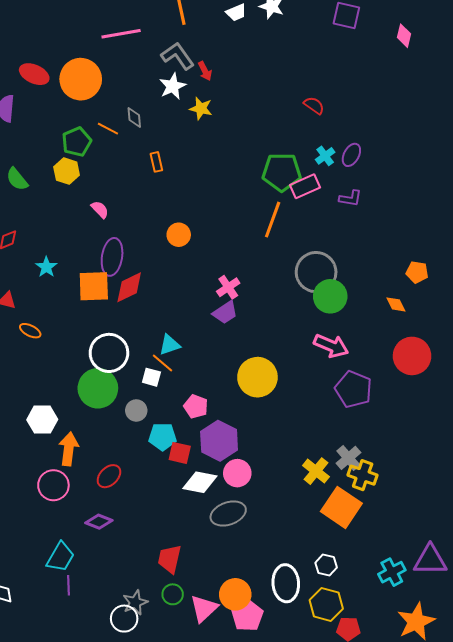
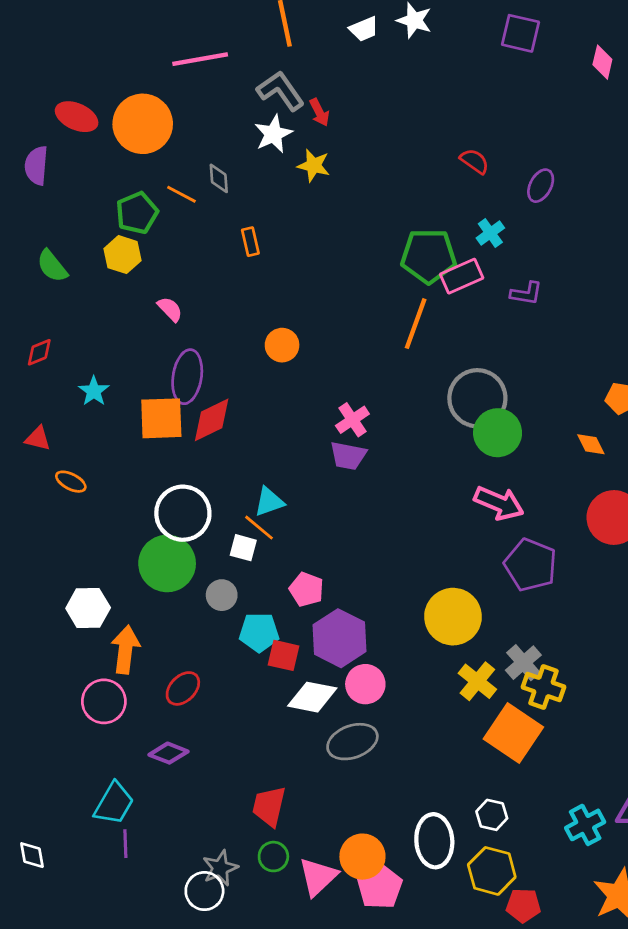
purple ellipse: (351, 155) -> (541, 186), moved
purple trapezoid: (225, 312) -> (348, 456), turned 44
yellow circle: (257, 377) -> (453, 617), moved

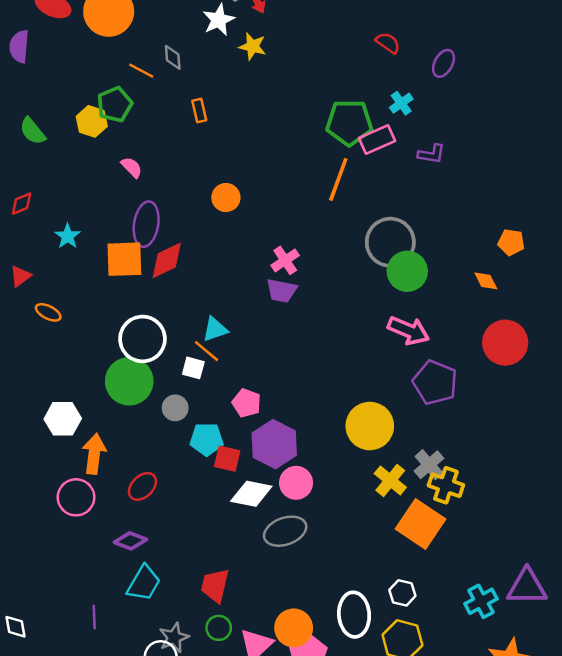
green pentagon: (137, 213) -> (115, 104), moved
red triangle: (38, 438) -> (20, 276), turned -50
cyan trapezoid: (114, 803) -> (144, 583), moved

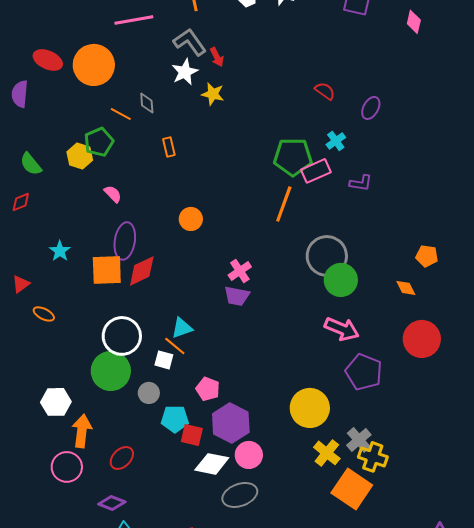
red diamond: (22, 204) -> (21, 202), moved

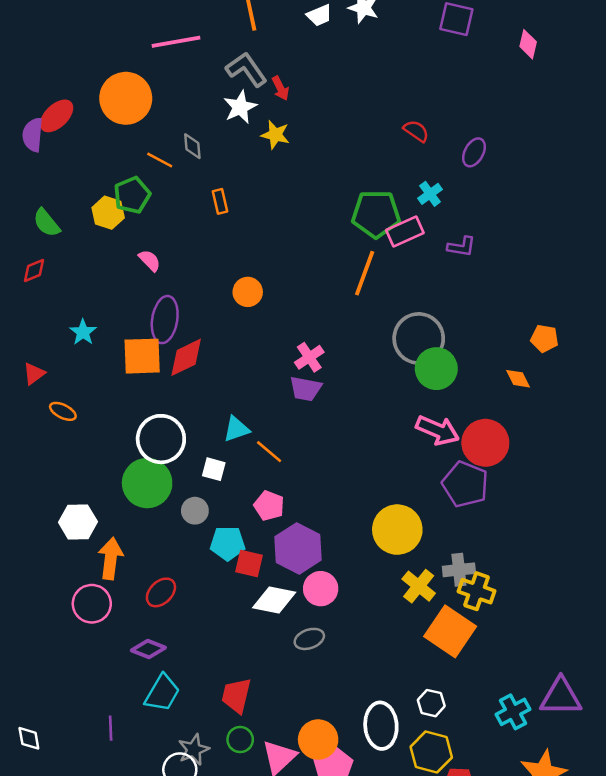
red ellipse: (48, 60) -> (57, 116), moved, turned -68
red circle: (422, 339) -> (485, 443), moved
orange line: (175, 346) -> (269, 452), moved
gray cross: (359, 440) -> (459, 570), turned 35
gray ellipse: (240, 495) -> (309, 639), size x0.7

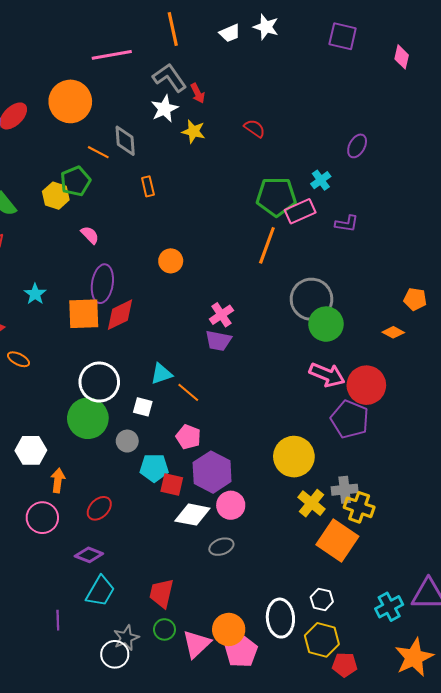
red semicircle: (416, 131) -> (255, 128), moved
gray diamond: (192, 146) -> (125, 141), size x1.4
orange diamond: (518, 379) -> (393, 332), turned -35
orange arrow: (111, 558) -> (58, 480), size x0.7

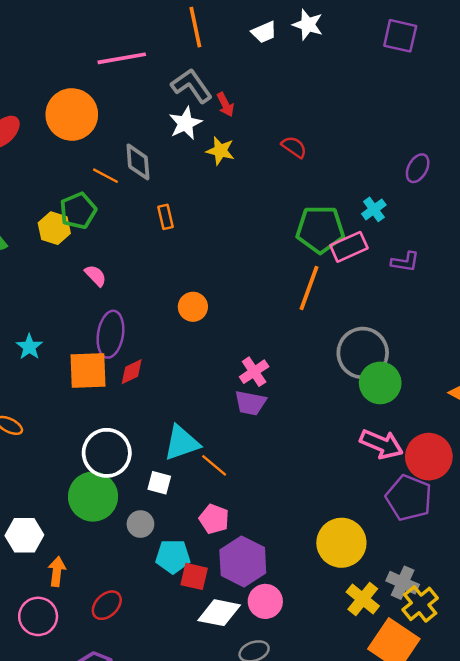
red diamond: (120, 315) -> (132, 372), size x0.7
cyan triangle: (161, 374) -> (182, 443), size x1.4
gray cross: (345, 490) -> (403, 583), turned 30
yellow cross: (359, 507) -> (420, 604), turned 32

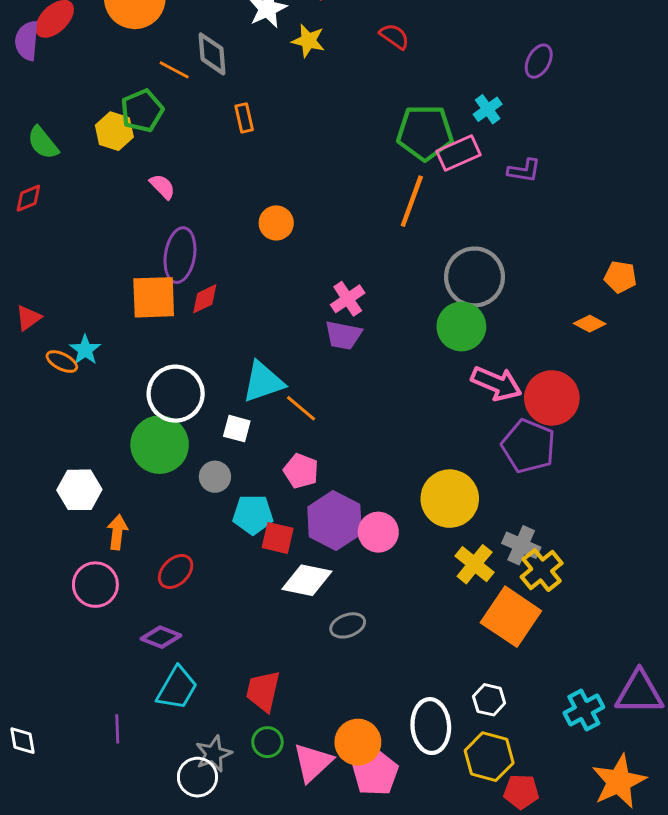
cyan star: (29, 347) -> (85, 350), moved
green circle: (380, 383) -> (461, 327), moved
pink circle: (265, 601) -> (378, 532), moved

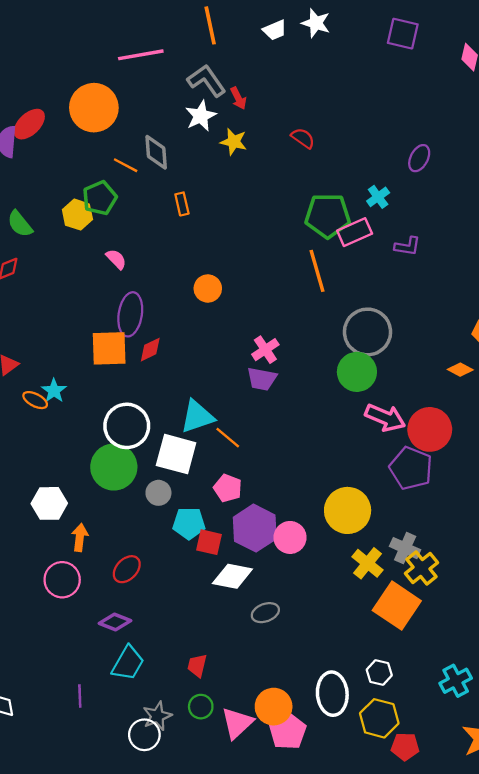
orange line: (412, 201) -> (317, 271), turned -36
white square: (237, 429) -> (176, 454), size x1.8
red trapezoid: (263, 691) -> (197, 665), size x0.7

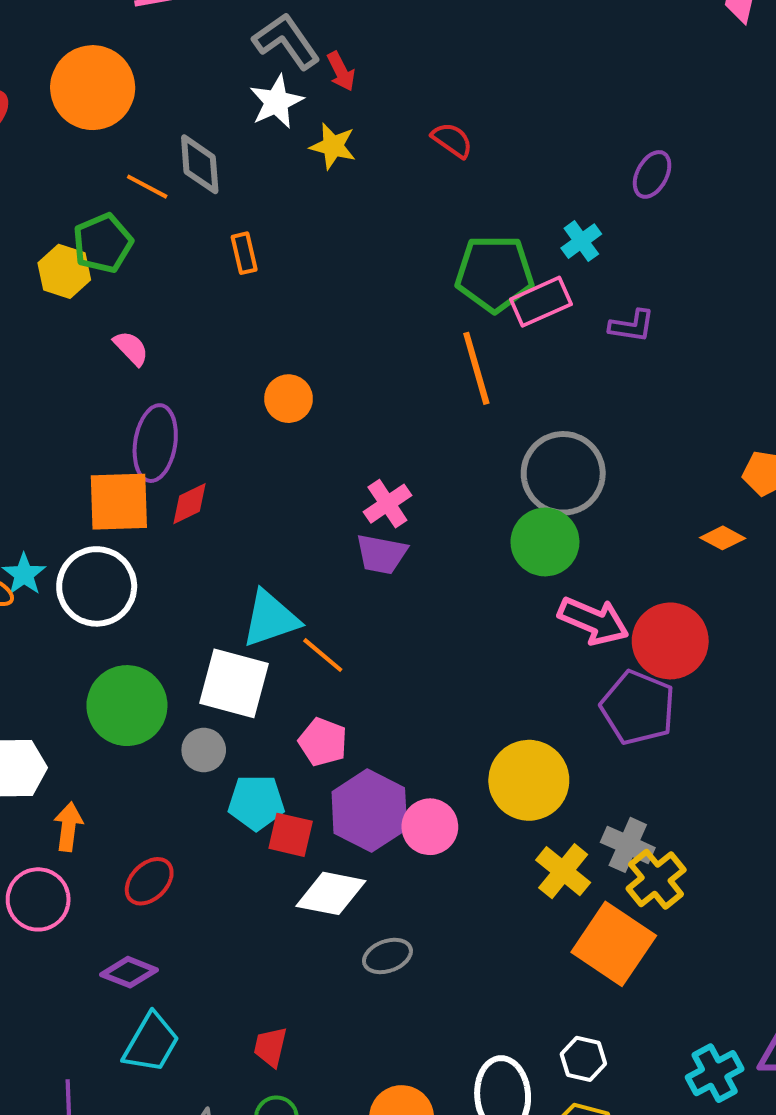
white circle: (127, 426) -> (97, 586), moved

